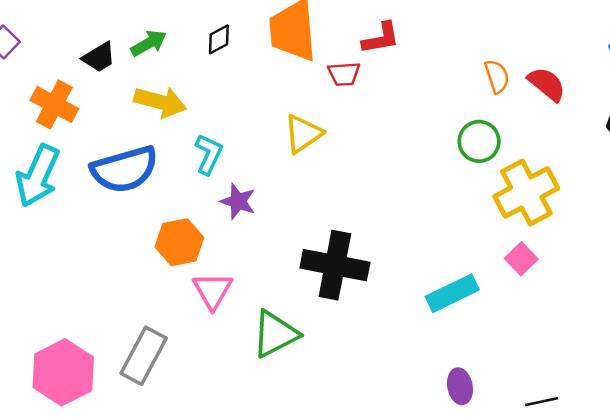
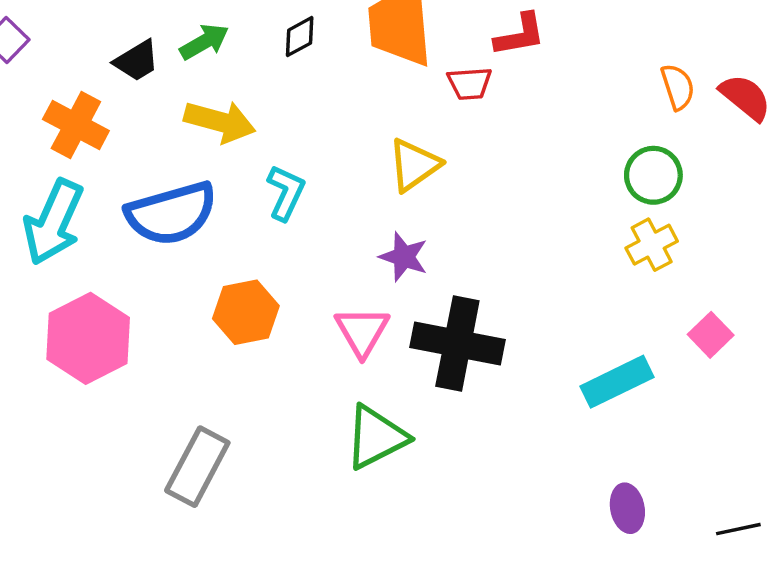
yellow cross: (526, 192) -> (652, 245), moved, size x0.6
purple star: (238, 201) -> (404, 257), moved
pink triangle: (213, 291) -> (362, 331), moved
pink hexagon: (63, 372) -> (88, 338), moved

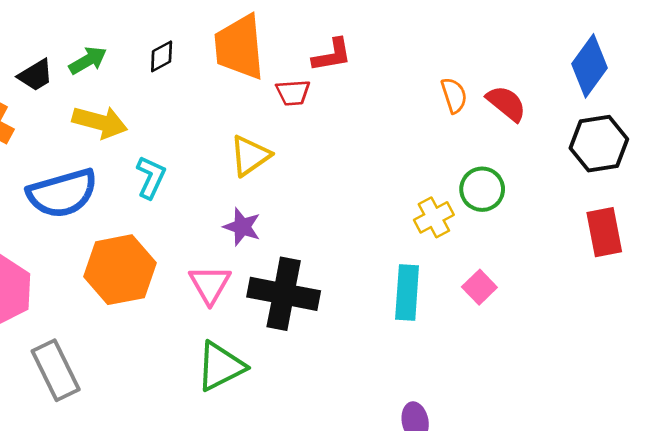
green circle: (653, 175) -> (482, 189), moved
orange hexagon: (246, 312) -> (120, 270), size x1.4
cyan rectangle: (617, 382) -> (407, 292), moved, turned -60
gray rectangle: (197, 467) -> (56, 370), moved, turned -54

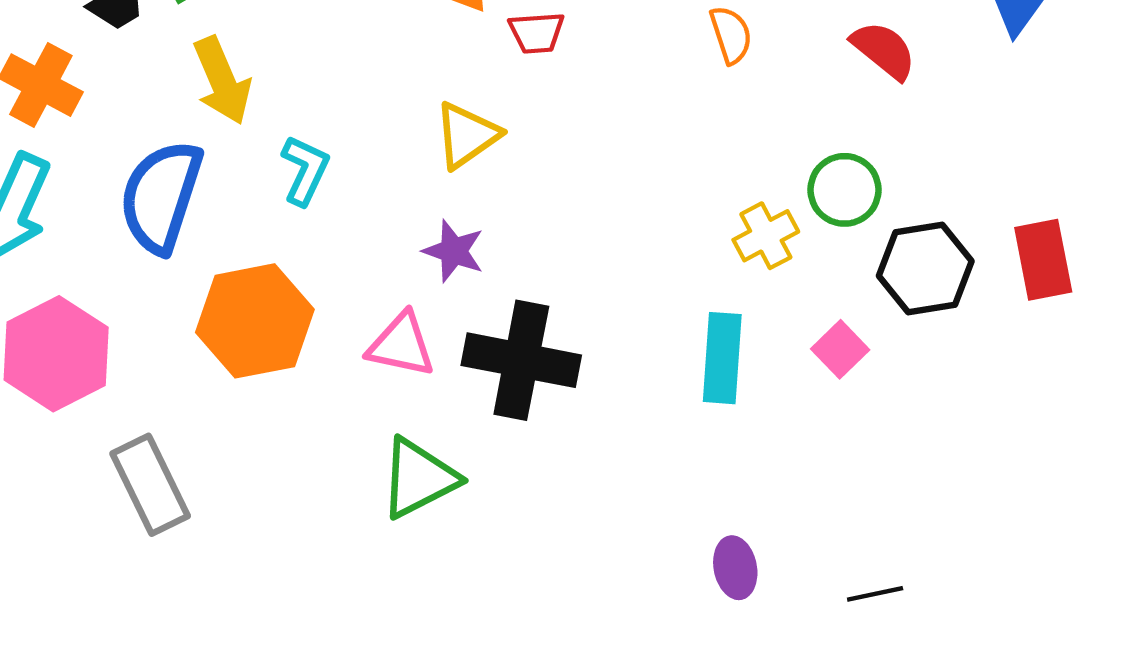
orange semicircle: (454, 95) -> (731, 35), moved
yellow arrow: (100, 122) -> (222, 81), turned 52
black hexagon: (599, 144) -> (925, 268), moved
blue semicircle: (62, 193) -> (161, 196), turned 124
pink triangle: (210, 284) -> (401, 345), turned -48

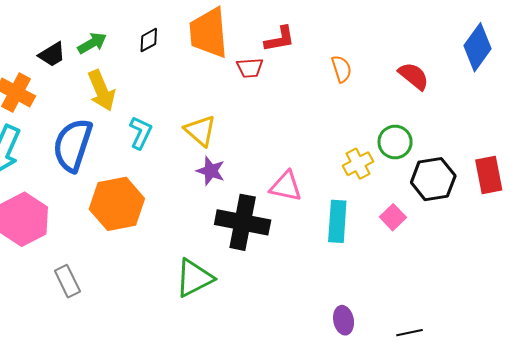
yellow triangle: (467, 135) -> (200, 131), moved, turned -44
pink triangle: (401, 345) -> (286, 186), moved
gray rectangle: (150, 485) -> (67, 281), size x0.7

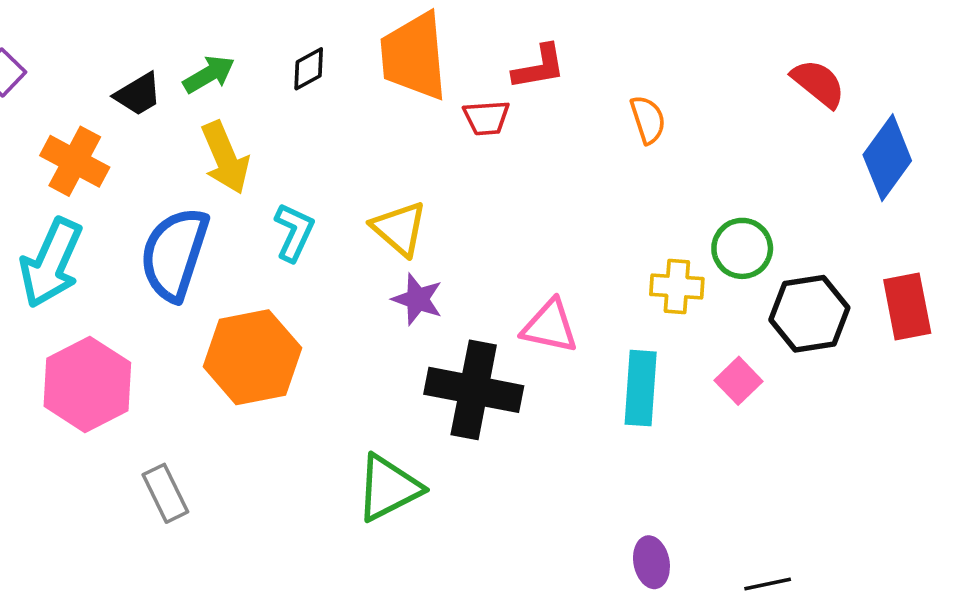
blue diamond: (477, 47) -> (887, 158), moved
red semicircle: (414, 76) -> (818, 83), moved
yellow cross: (358, 164) -> (677, 287), turned 32

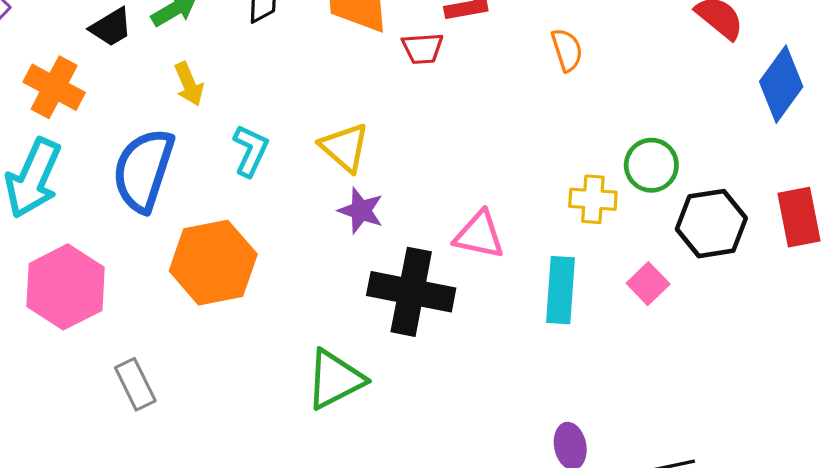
yellow arrow: (225, 158) -> (189, 84), size x0.7

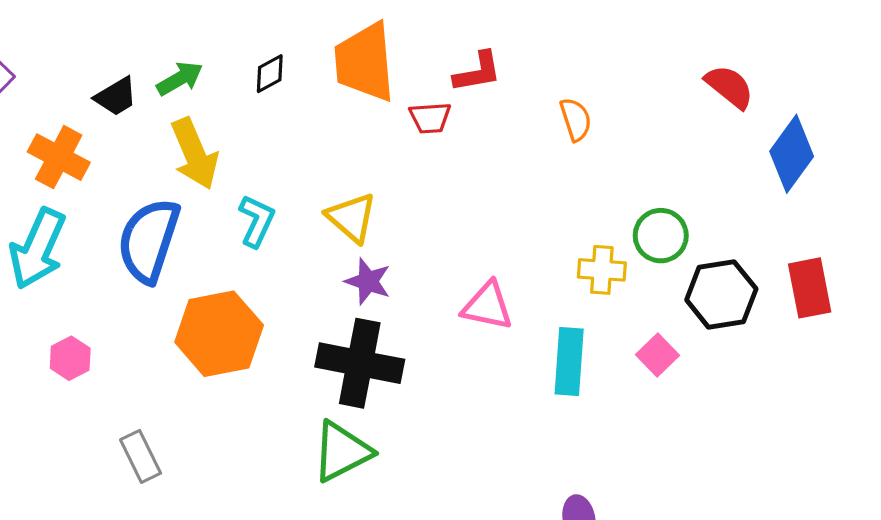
yellow arrow: (189, 84) -> (195, 154), size x1.6
pink hexagon: (66, 287) -> (70, 358), size x0.5
black cross: (411, 292) -> (360, 363), moved

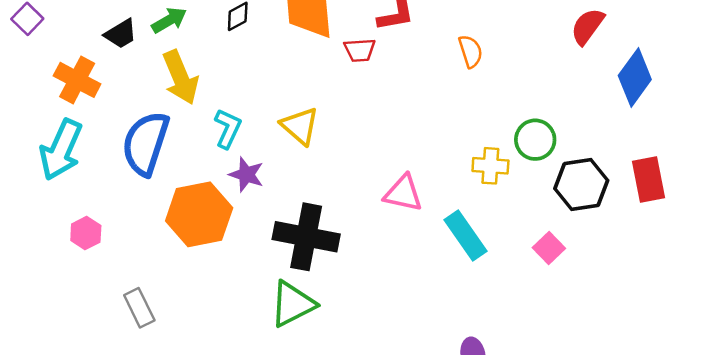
red semicircle: (729, 87) -> (588, 26), turned -93
purple star: (368, 281) -> (246, 175), moved
pink square: (657, 355) -> (549, 248), moved
cyan rectangle: (569, 362) -> (466, 236), turned -39

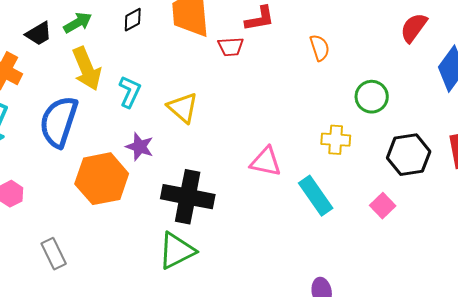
cyan L-shape: (228, 128) -> (130, 92), moved
green circle: (535, 140) -> (372, 97), moved

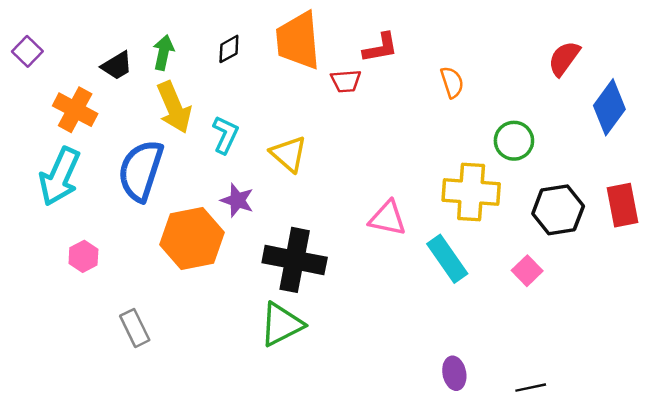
green arrow: (78, 23) -> (163, 52), turned -48
yellow cross: (336, 140) -> (471, 192), size x1.6

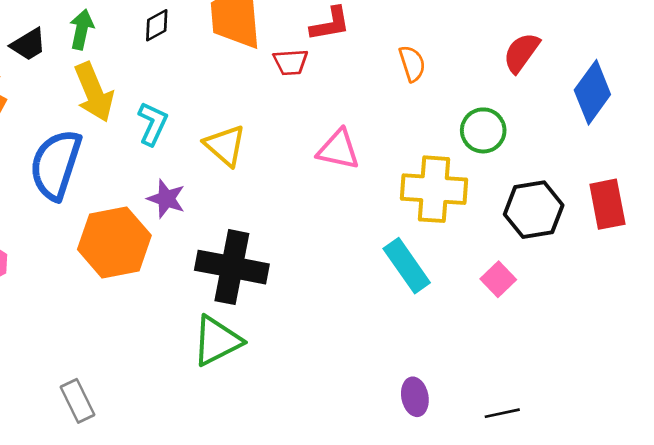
red semicircle: (564, 58) -> (521, 53), moved
pink triangle: (388, 218) -> (338, 150), moved
gray rectangle: (135, 328) -> (78, 401), moved

